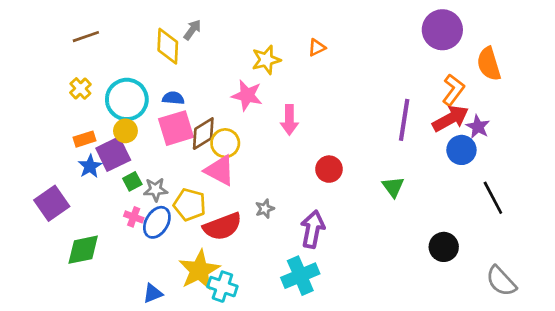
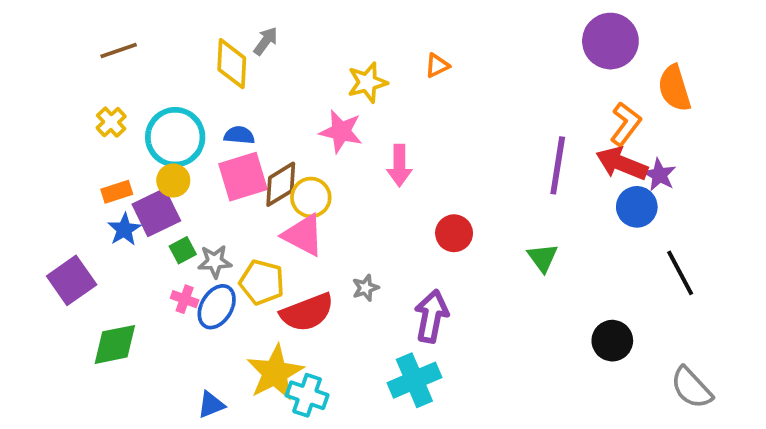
red arrow: (451, 119) -> (622, 164), turned -129

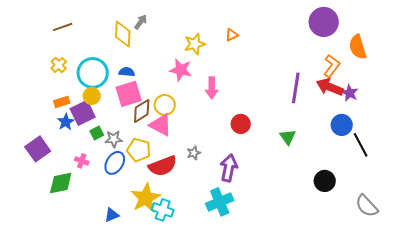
brown diamond: (281, 184) -> (142, 111), moved
blue circle: (637, 207) -> (342, 125), moved
pink cross: (185, 299) -> (82, 161), moved

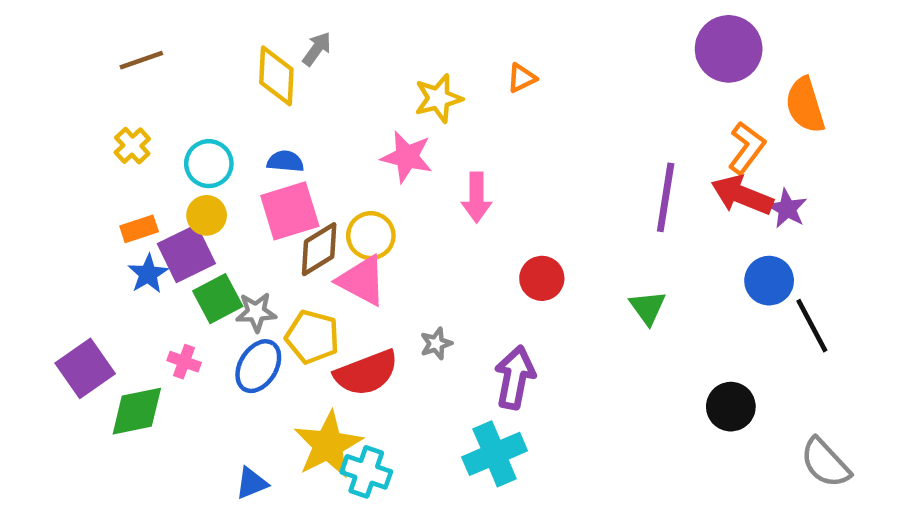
cyan circle: (93, 73) -> (209, 164), size x0.7
green square: (97, 133) -> (218, 299), size x1.5
purple square: (38, 149) -> (85, 368), moved

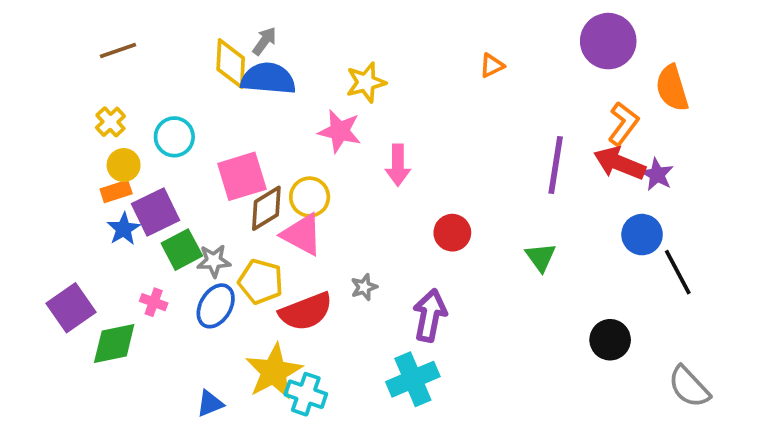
orange triangle: (522, 78) -> (492, 65), moved
blue semicircle: (285, 161) -> (268, 79), moved, size x1.8
yellow circle: (207, 215) -> (124, 165), moved

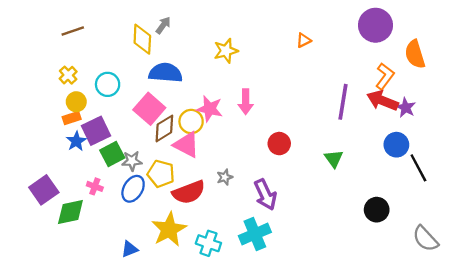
blue semicircle: (268, 79) -> (166, 73), moved
pink star: (340, 131) -> (210, 109), moved
pink square: (242, 176) -> (149, 109), turned -32
purple arrow: (430, 315) -> (265, 195), turned 144
cyan cross: (306, 394) -> (208, 243), moved

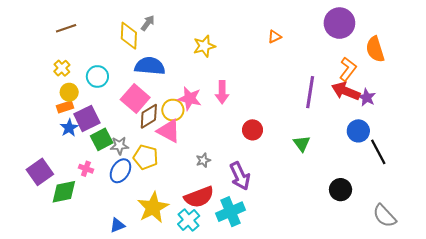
red semicircle: (189, 192) -> (199, 197), moved
cyan cross: (208, 243) -> (189, 220), turned 30

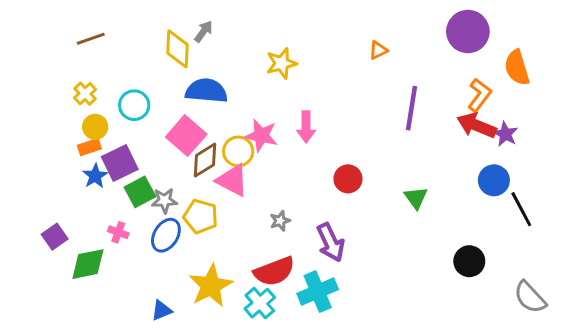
purple line: (310, 92) -> (412, 108), moved
purple square: (40, 172) -> (55, 237), size x0.7

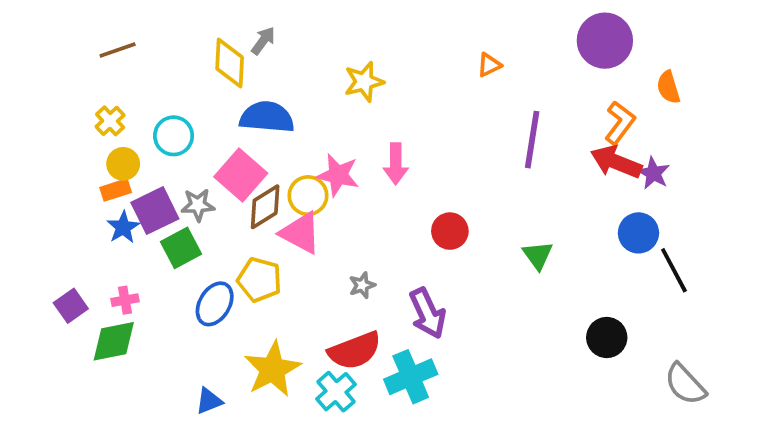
orange semicircle: (517, 68) -> (668, 87), size x0.7
gray star: (164, 201) -> (198, 205), moved
pink cross: (118, 232) -> (125, 300), moved, turned -30

